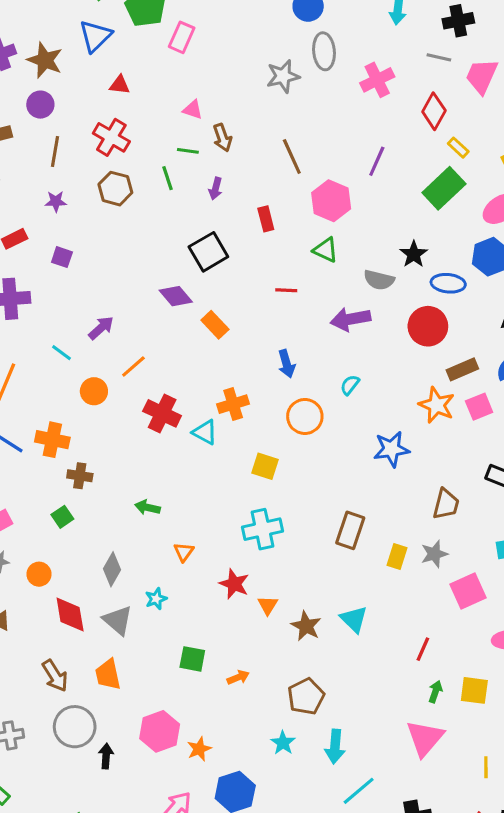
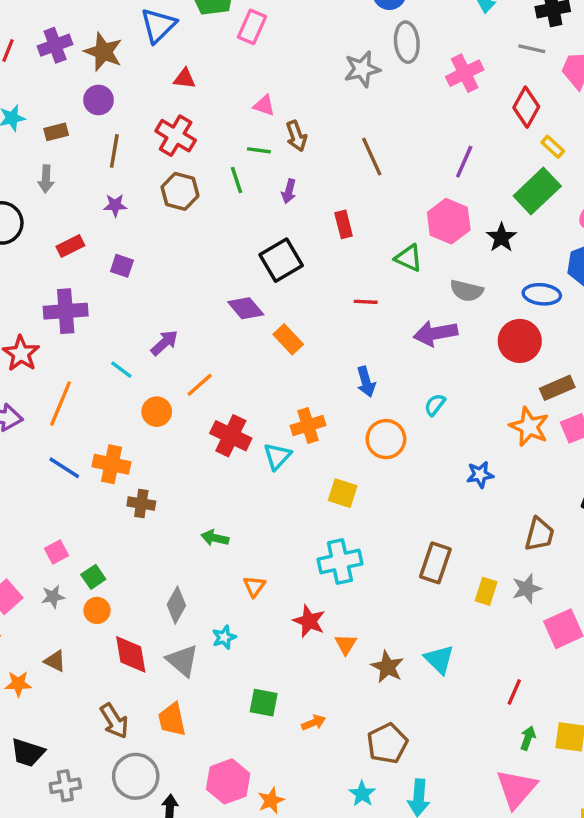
pink hexagon: (331, 201) -> (449, 221), moved
black star: (414, 254) -> (502, 237), moved
cyan triangle: (205, 432) -> (277, 456), turned 44
blue star: (391, 449) -> (480, 475), size x0.7
green square: (62, 517) -> (93, 577), moved

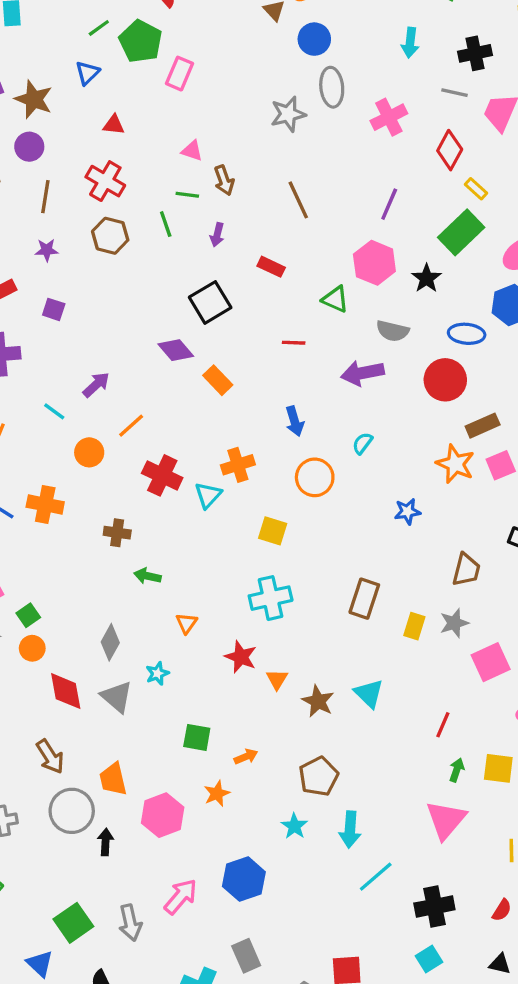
blue triangle: (158, 25) -> (87, 73), size x0.7
red rectangle: (344, 224) -> (271, 267), turned -50
brown cross: (141, 503) -> (117, 533), moved
orange trapezoid: (172, 720) -> (113, 779), moved
orange star: (271, 800) -> (217, 794), moved

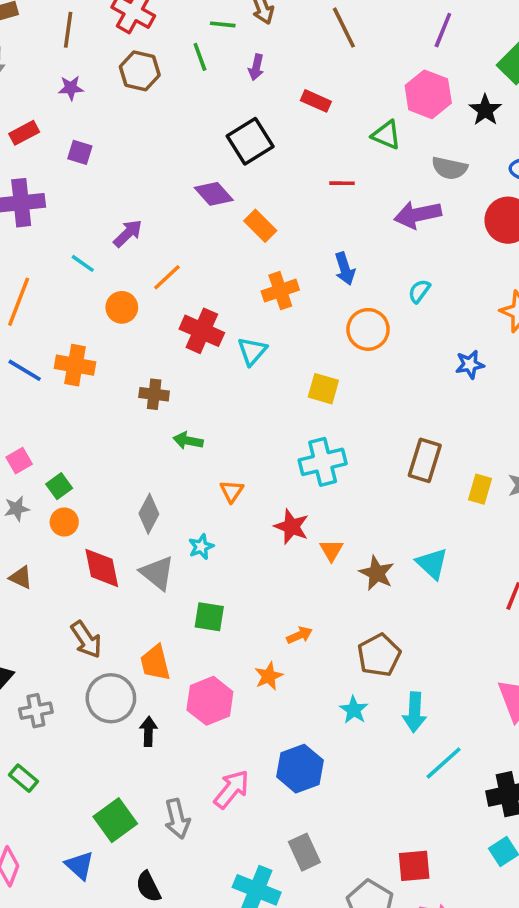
orange cross: (238, 465) -> (280, 291), moved
green square: (197, 737) -> (209, 617), moved

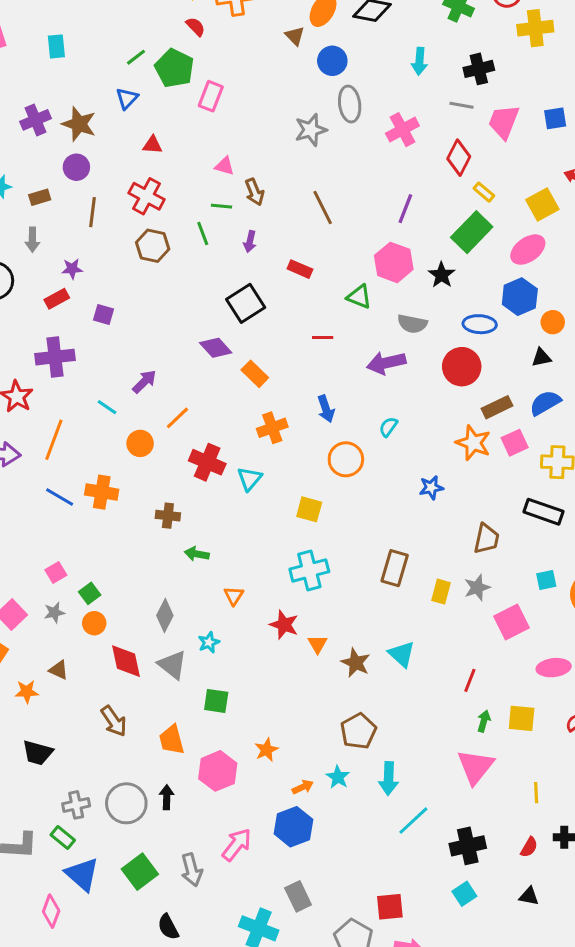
purple star: (71, 88) -> (72, 269), moved
orange arrow: (299, 635) -> (303, 787), moved
gray circle: (111, 698) -> (126, 803), moved
gray cross: (36, 711) -> (76, 805), moved
blue triangle: (80, 865) -> (82, 874), moved, size x1.4

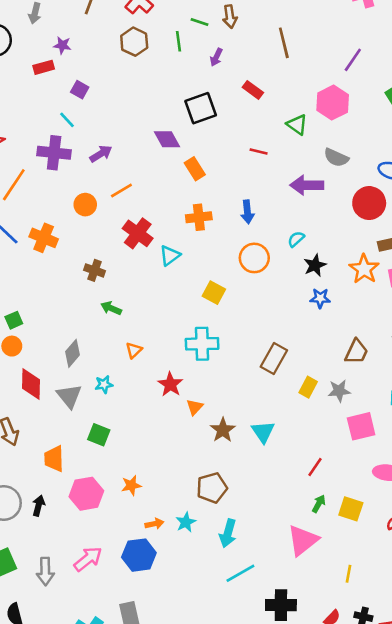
black star: (442, 275) -> (315, 265), moved
purple cross: (55, 357) -> (54, 153), moved
cyan line: (107, 407) -> (67, 120), moved

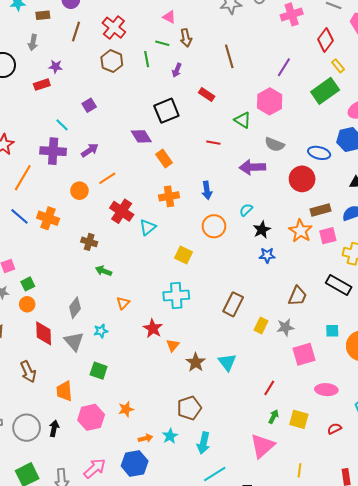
purple square: (80, 90) -> (89, 105), moved, turned 32

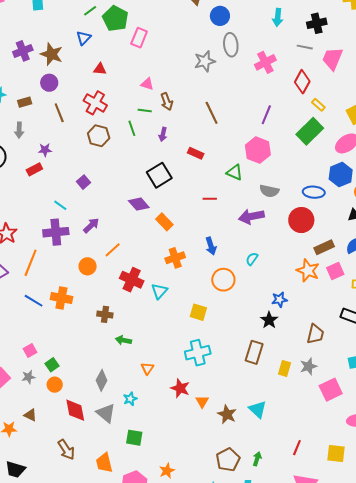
brown line: (76, 32) -> (59, 113), turned -30
black star: (262, 230) -> (269, 320), moved
red line: (269, 388) -> (297, 448), moved
green arrow: (274, 417) -> (257, 459), moved

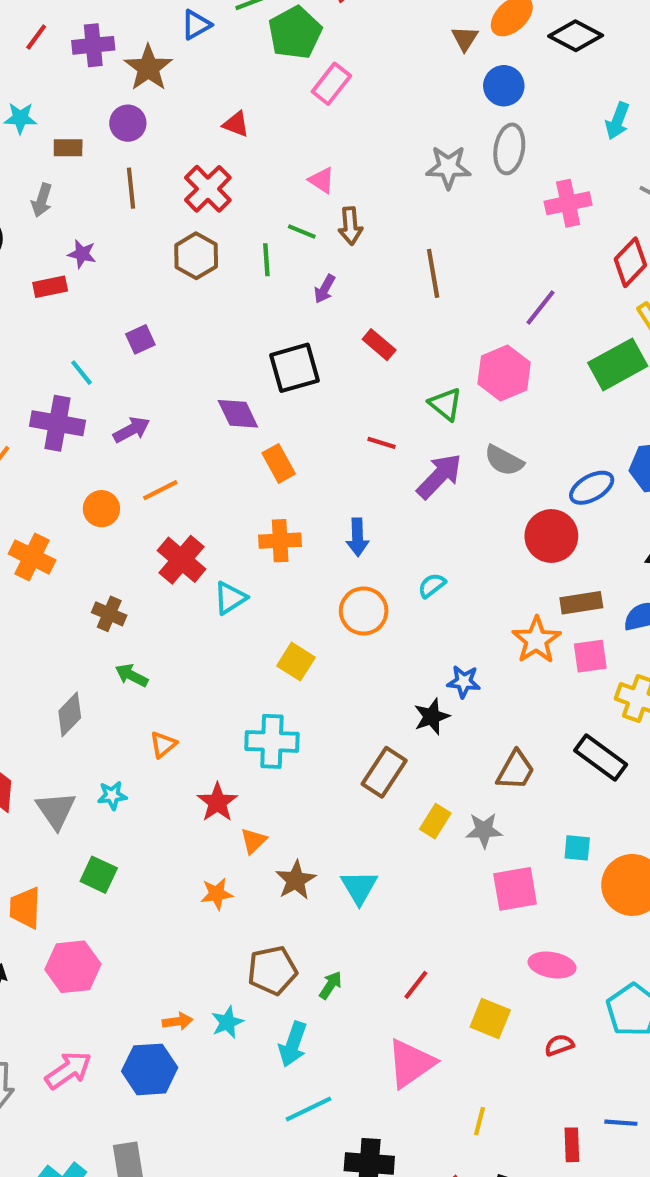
blue triangle: (84, 38) -> (196, 25), moved
blue ellipse: (314, 192) -> (592, 488), turned -50
purple arrow: (251, 216) -> (439, 476), moved, turned 130
gray diamond: (102, 380) -> (70, 714), moved
orange star: (167, 471) -> (217, 894), moved

